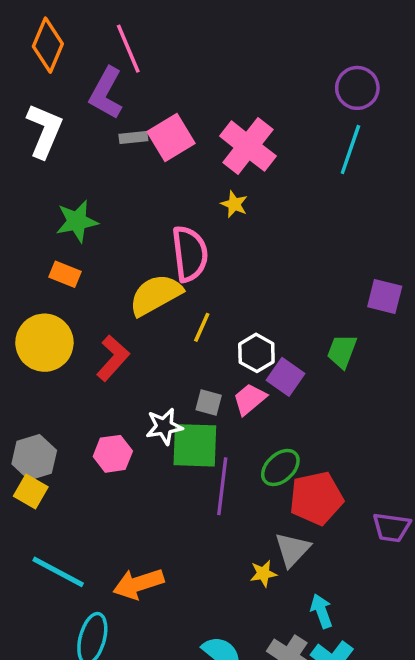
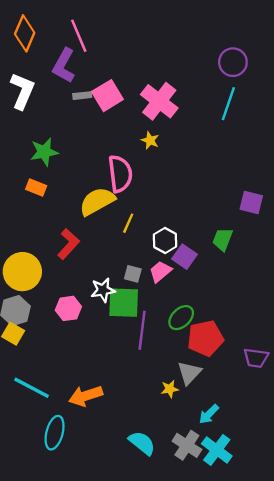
yellow circle: (44, 343) -> (22, 272), moved
cyan arrow: (321, 611) -> (209, 414), turned -115

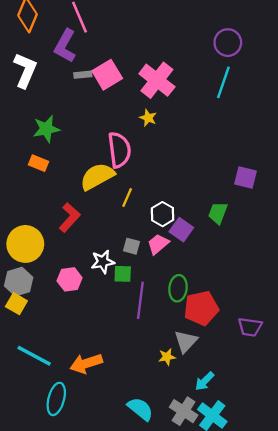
green square: (124, 303) -> (123, 274), size x0.6
green ellipse: (181, 318) -> (178, 288), turned -40

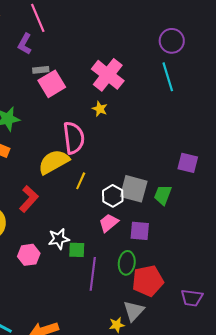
purple L-shape: (65, 46) -> (25, 44), size x0.7
pink square: (107, 75) -> (52, 84), moved
cyan line: (223, 82) -> (168, 77), turned -36
purple square: (181, 230) -> (140, 231), moved, turned -30
gray square: (132, 246) -> (134, 189), moved, size x1.8

